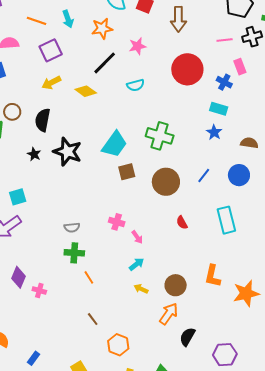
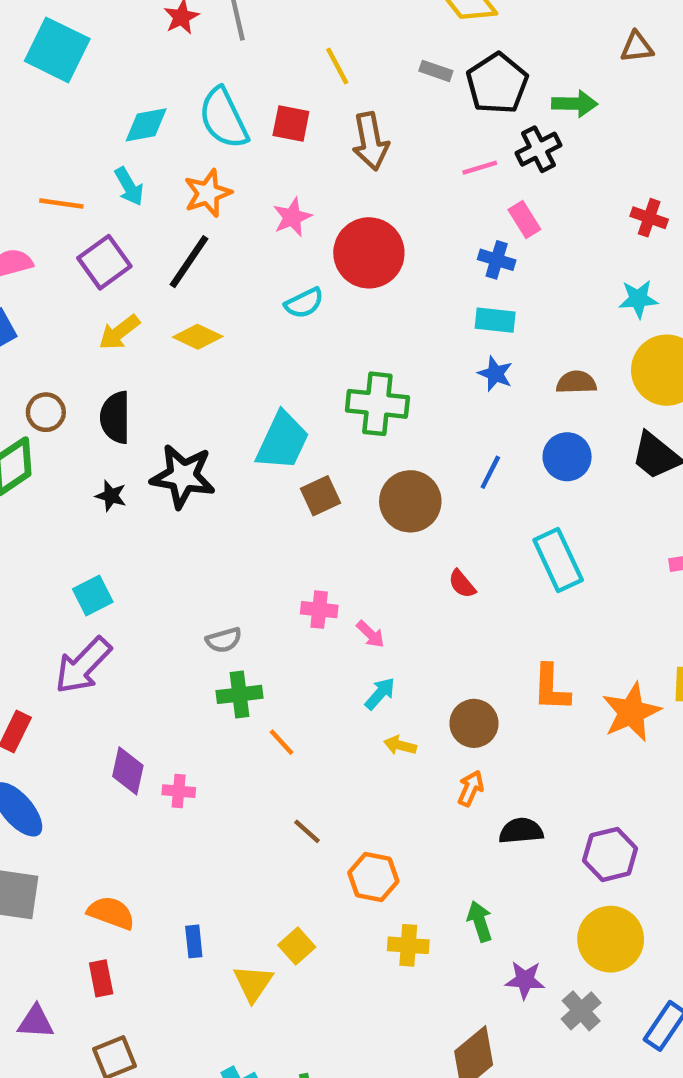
black line: (105, 63) -> (189, 262), moved
red circle: (187, 69) -> (369, 253), moved
orange arrow: (169, 314) -> (471, 788), size x0.7
black semicircle: (187, 337) -> (521, 831), turned 66
blue rectangle: (33, 358) -> (194, 941), turned -32

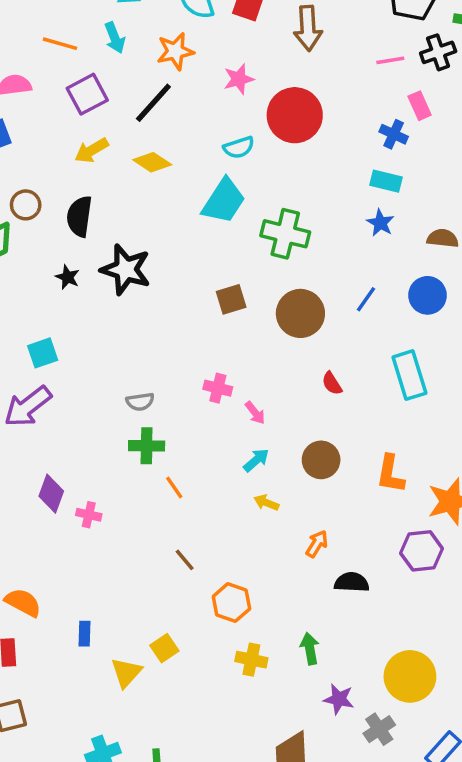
cyan trapezoid: (282, 441) -> (224, 201), moved
brown circle: (474, 723) -> (321, 460), moved
purple hexagon: (610, 854) -> (422, 551), moved

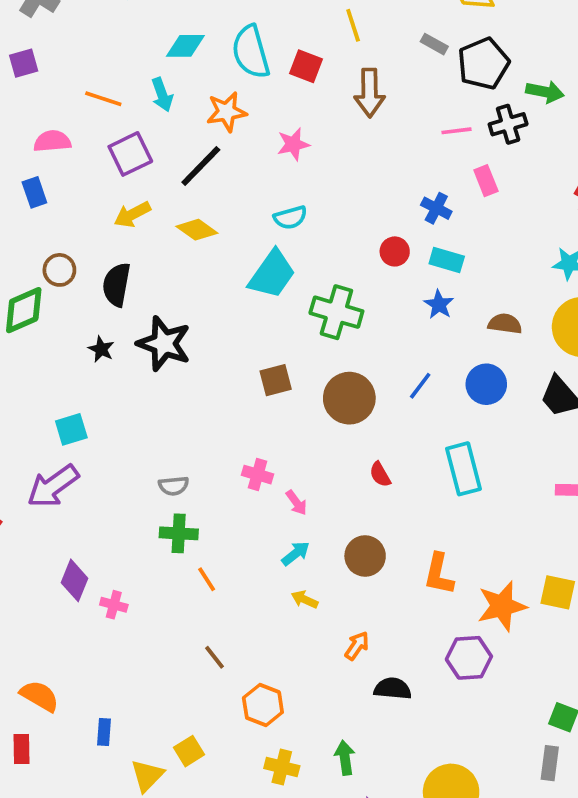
red circle: (295, 115) -> (395, 251), moved, size x0.5
blue cross: (394, 134) -> (436, 208), moved

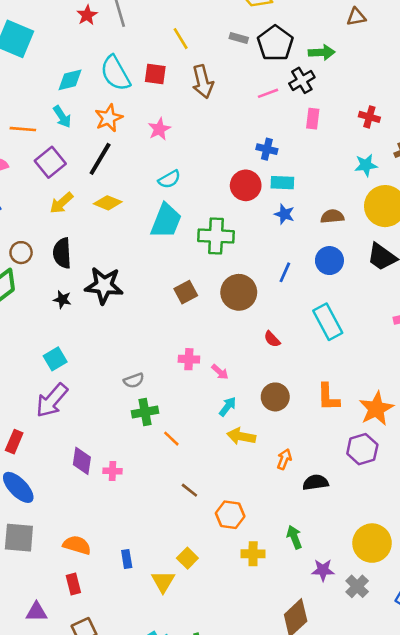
pink rectangle: (486, 181) -> (313, 119), moved, turned 42
red circle: (395, 251) -> (246, 185), size x1.5
yellow arrow: (305, 599) -> (241, 436), size x1.5

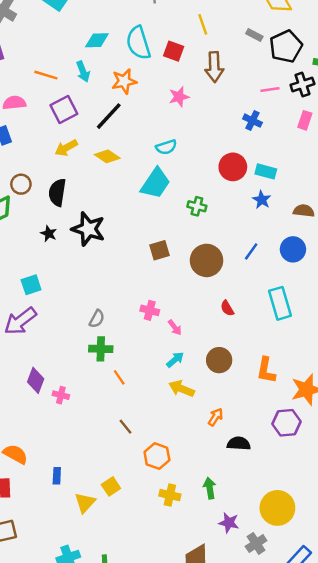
pink star: (159, 129) -> (179, 97), moved
blue cross: (267, 149) -> (252, 121), moved
green cross: (216, 236) -> (197, 206), size x0.6
gray semicircle: (134, 380) -> (97, 319), turned -54

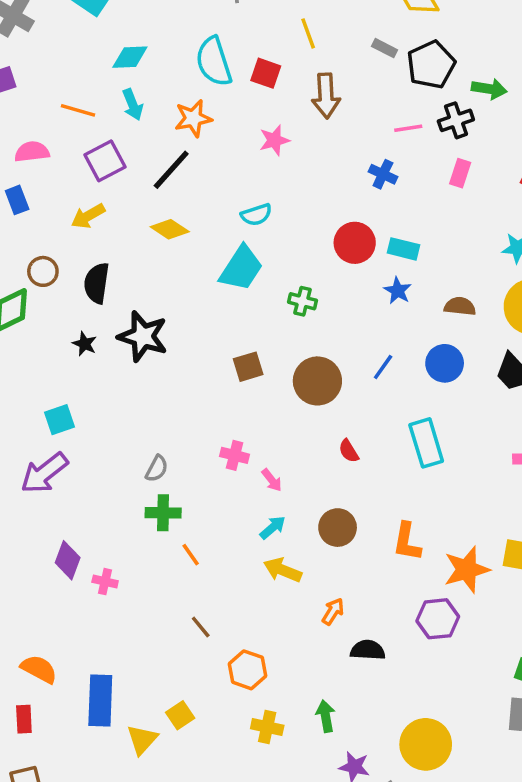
cyan diamond: (97, 40) -> (130, 57), moved
yellow arrow: (66, 148) -> (88, 216), moved
blue rectangle: (57, 476) -> (100, 700), size x2.0

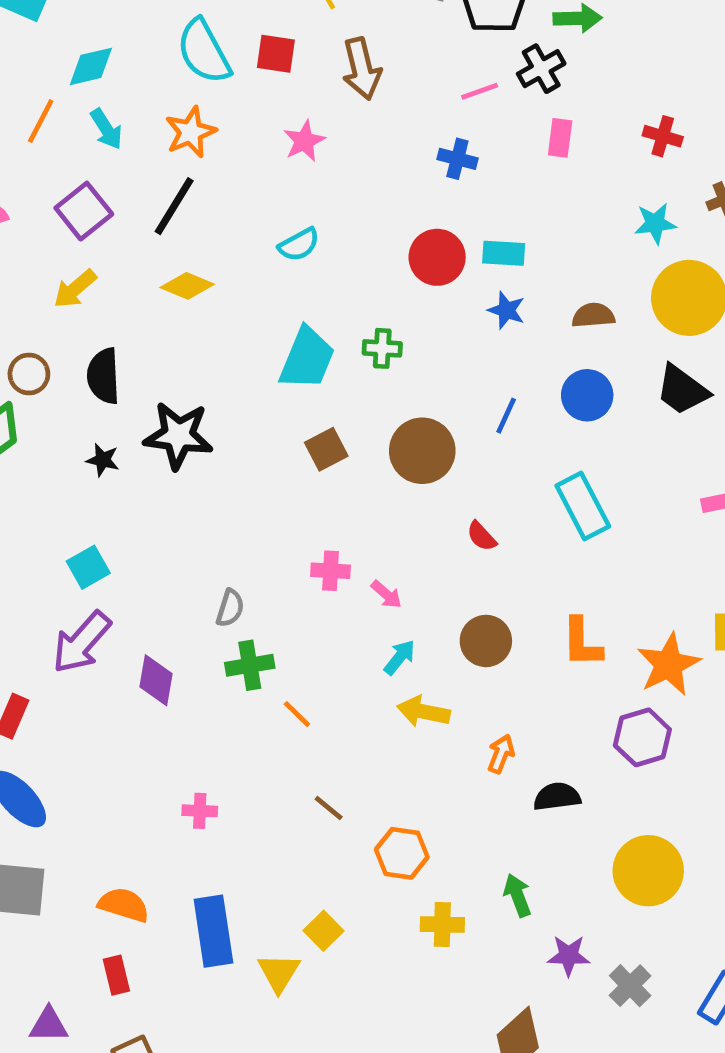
orange line: (78, 110) -> (41, 121), moved, turned -68
cyan trapezoid: (241, 268) -> (307, 358), moved
purple diamond: (68, 560) -> (156, 680), moved
pink cross: (105, 582) -> (200, 811), moved
yellow circle: (426, 744) -> (648, 871), moved

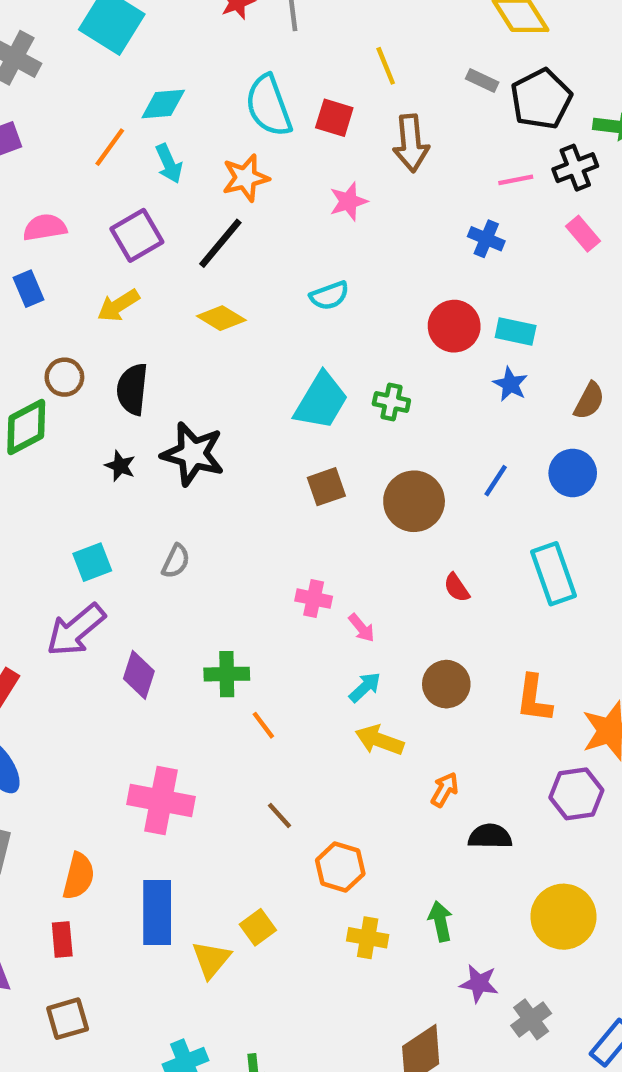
pink rectangle: (560, 138) -> (583, 234), turned -56
brown semicircle: (593, 315) -> (589, 401), turned 114
gray semicircle: (230, 608) -> (176, 561), moved
pink cross: (200, 811) -> (161, 800), size x2.0
orange semicircle: (124, 905) -> (79, 876), turned 78

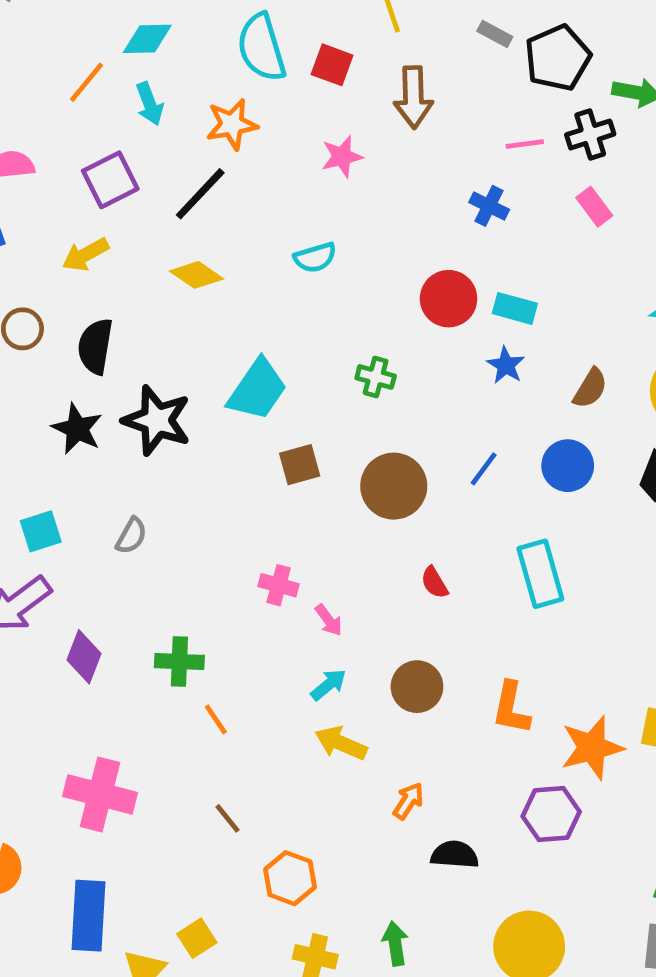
cyan trapezoid: (321, 401) -> (257, 390), moved
black star: (120, 466) -> (77, 429), size x1.5

